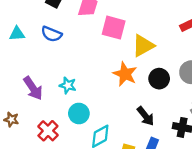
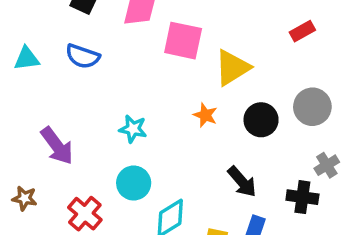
orange star: (125, 74) -> (205, 115), size x0.6
cyan star: (68, 85) -> (133, 129), moved

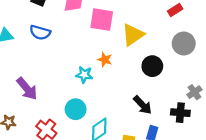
gray circle: (312, 107) -> (184, 43), moved
orange star: (205, 115) -> (105, 60), moved
cyan star: (133, 129) -> (84, 75), moved

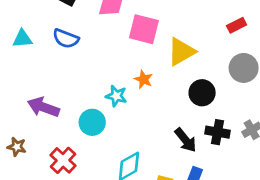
purple arrow: (27, 89) -> (43, 107), turned 145
cyan circle: (76, 109) -> (92, 122), moved
black cross: (180, 113) -> (217, 132), moved

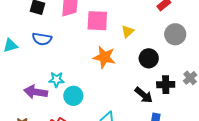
yellow triangle: (181, 52) -> (128, 31), size x0.6
orange star: (144, 79) -> (104, 57), size x1.6
cyan star: (116, 96) -> (56, 80), moved

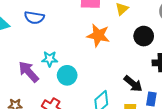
purple arrow: (36, 92) -> (29, 72), turned 40
black arrow: (144, 95) -> (133, 84), moved

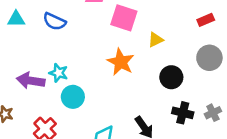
purple arrow: (29, 72) -> (31, 81), turned -55

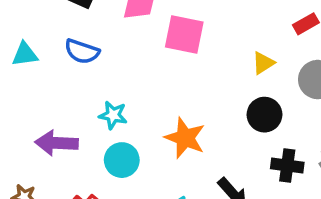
yellow triangle: (155, 40) -> (263, 63), moved
orange star: (121, 62) -> (185, 138), moved
cyan star: (58, 73) -> (113, 115), moved

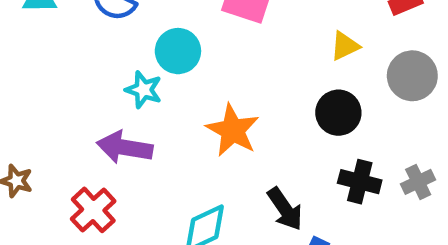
purple arrow: (57, 143) -> (125, 147), moved
cyan circle: (122, 160) -> (178, 51), moved

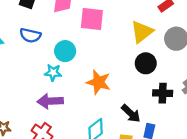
yellow triangle: (345, 46) -> (142, 32), size x1.6

